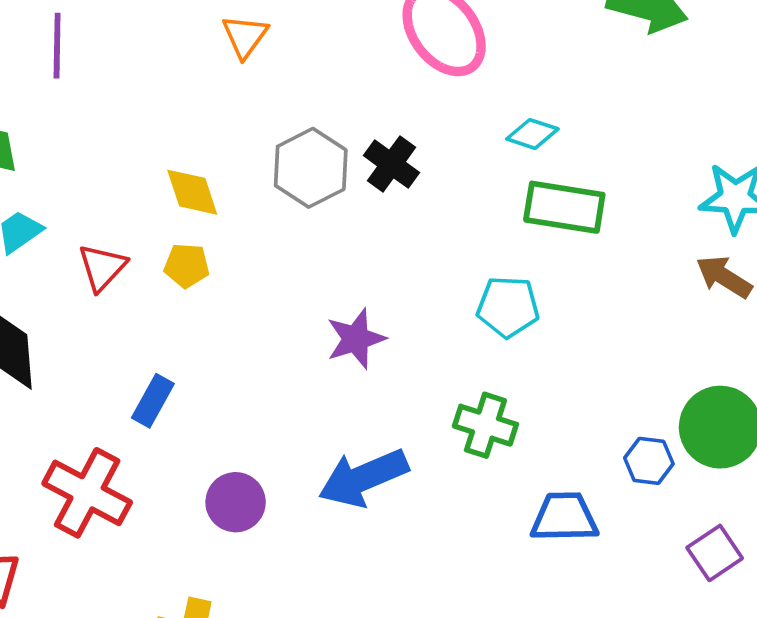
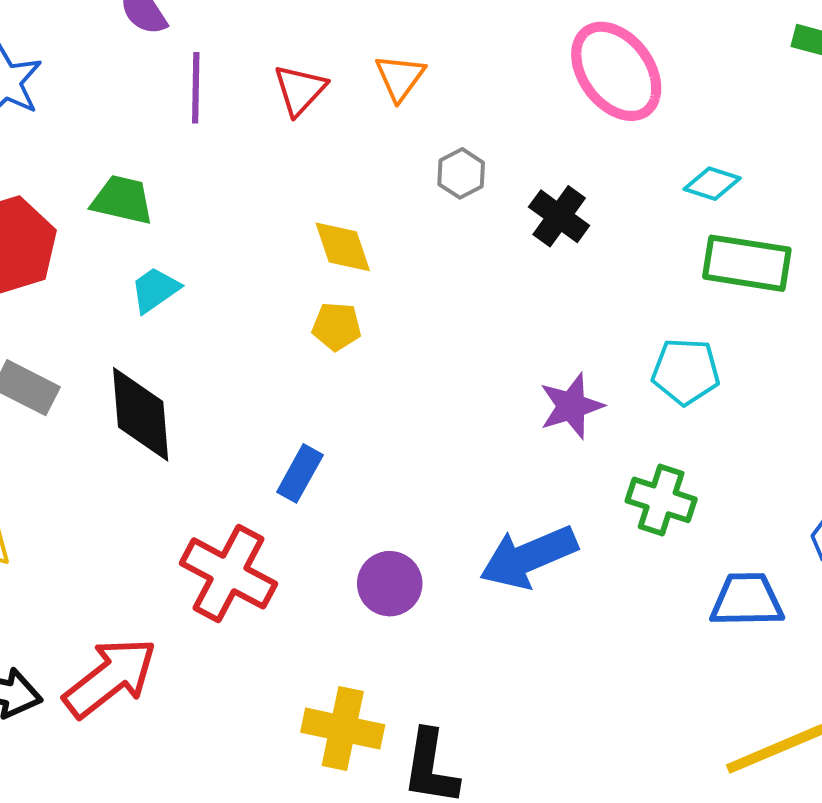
gray hexagon: (311, 168) -> (461, 173), moved, size x0.6
red triangle: (102, 267) -> (300, 90), moved
purple star: (356, 339) -> (571, 406), moved

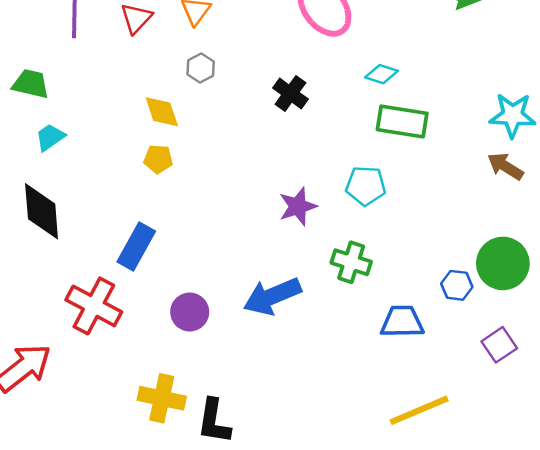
gray hexagon: (461, 173) -> (201, 68), moved
blue rectangle: (300, 473) -> (136, 246), size x1.4

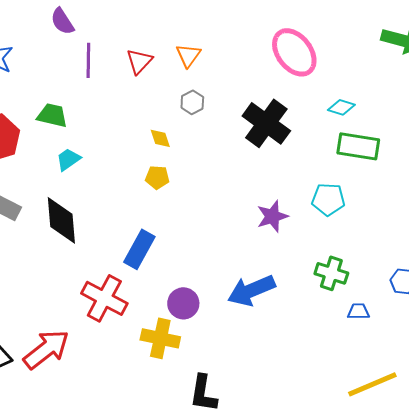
black cross: (290, 94) -> (266, 123), size x1.6
yellow diamond: (162, 112) -> (160, 138), size x0.7
green cross: (351, 262) -> (331, 273), moved
blue trapezoid: (402, 322) -> (358, 311), size x0.6
yellow cross: (162, 398) -> (160, 338), moved

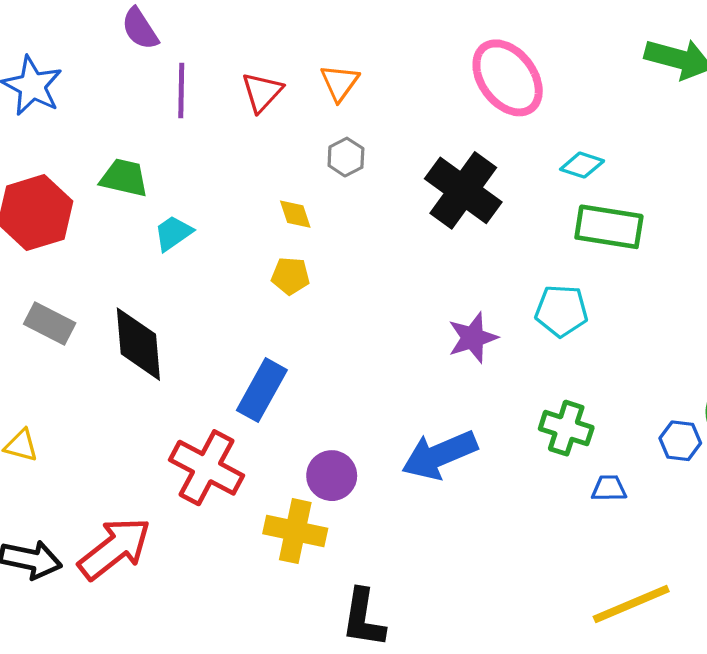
cyan trapezoid: (68, 159) -> (173, 233), moved

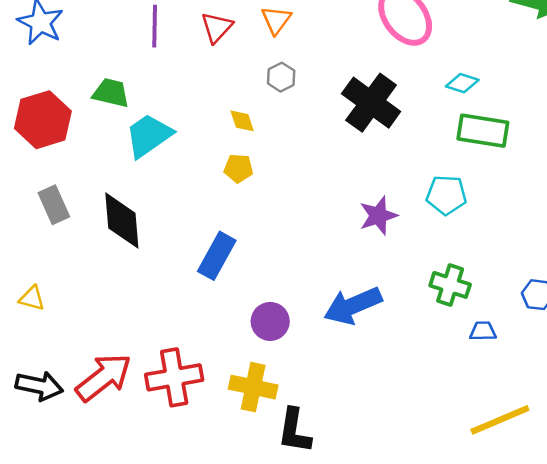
cyan trapezoid: (173, 233) -> (149, 135), size x1.6
gray rectangle: (50, 323) -> (54, 205), turned 39
red cross: (207, 468) -> (174, 377), moved, turned -38
yellow cross: (295, 531) -> (253, 387), moved

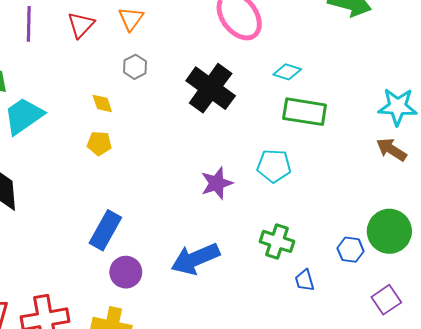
blue rectangle: (217, 256) -> (105, 230), moved
blue trapezoid: (483, 331) -> (305, 280), turned -105

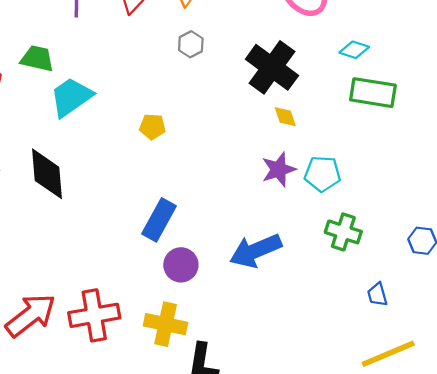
yellow diamond: (102, 104) -> (285, 117), moved
cyan pentagon: (274, 166) -> (322, 174), moved
blue trapezoid: (305, 280) -> (377, 295), moved

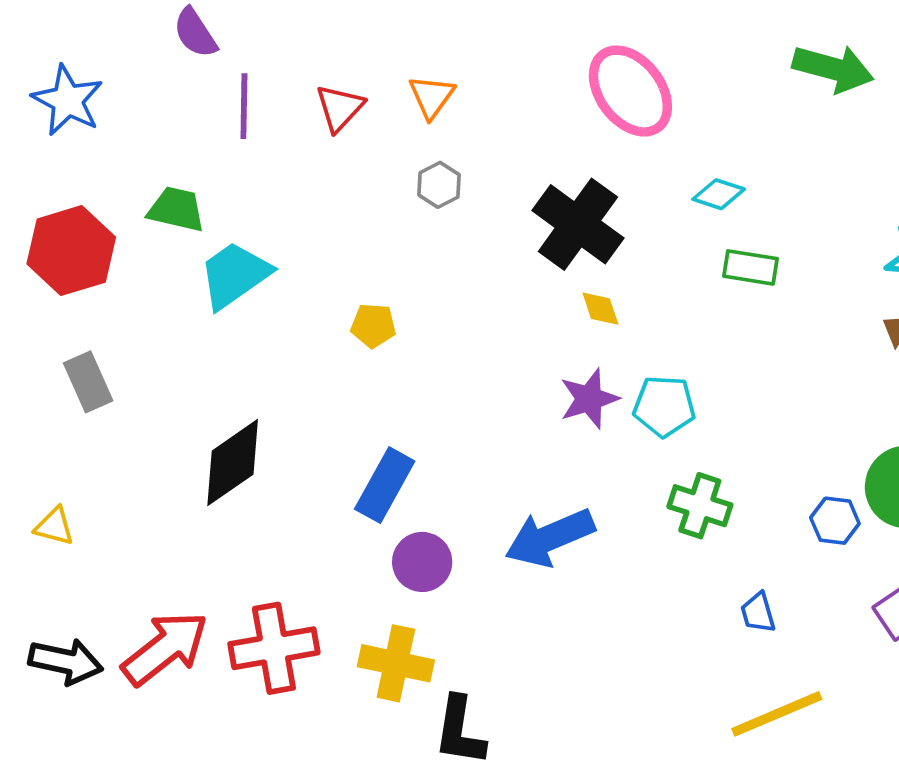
green rectangle: (373, 93) -> (751, 267), size x0.7
black diamond: (47, 174) -> (233, 463), moved, turned 60

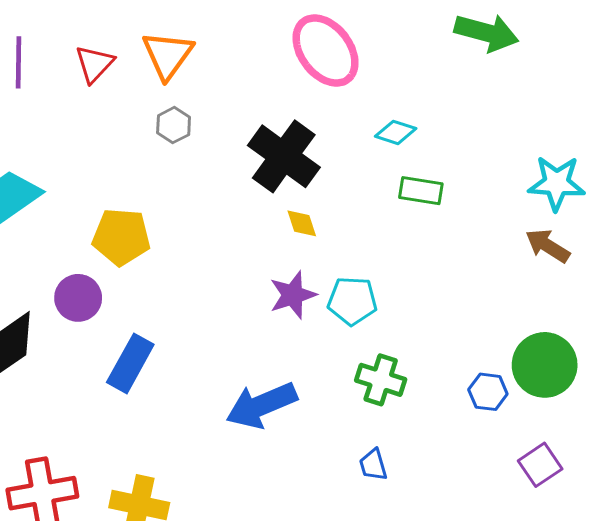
orange triangle: (432, 97) -> (168, 55), size x1.4
yellow pentagon: (373, 326) -> (121, 237), size x1.6
purple circle: (422, 562) -> (78, 298), moved
blue trapezoid: (758, 613) -> (373, 465), moved

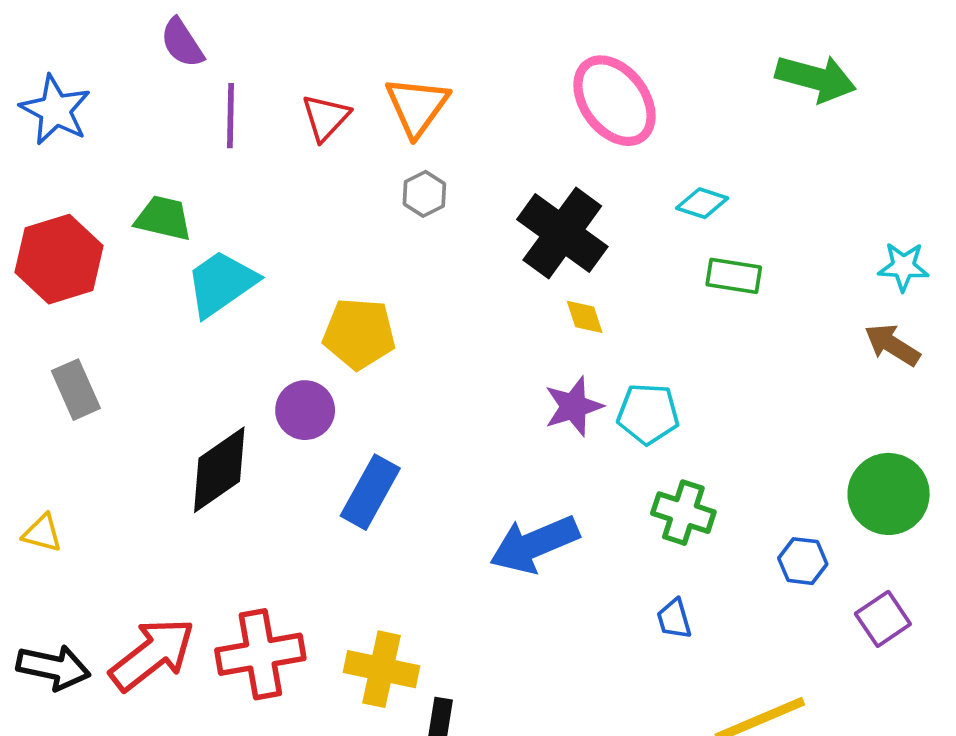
cyan star: (557, 183) -> (903, 267), size x0.7
blue hexagon: (488, 392) -> (803, 561), moved

